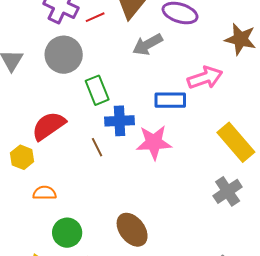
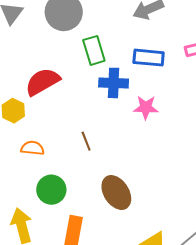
blue rectangle: (170, 100) -> (149, 58), moved
pink star: (154, 142) -> (146, 107), size x0.7
brown line: (97, 147) -> (86, 141), moved

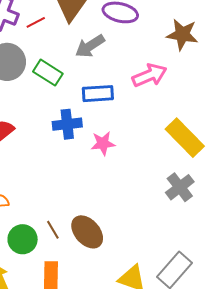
green rectangle: (94, 50) -> (48, 73), moved, turned -32
brown line: (86, 141) -> (53, 230), moved

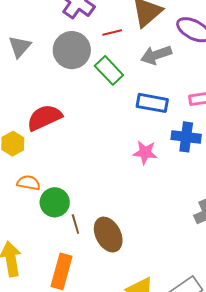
red line: (36, 22) -> (112, 32), moved
blue cross: (67, 124) -> (186, 137), moved
green circle: (23, 239) -> (55, 202), moved

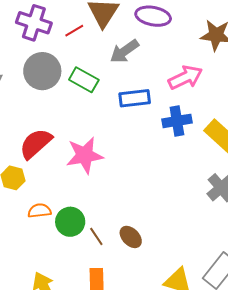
red line: (112, 32) -> (74, 31), moved
pink star: (145, 152) -> (85, 155), moved, size x1.5
brown ellipse: (108, 235) -> (131, 237), size x0.7

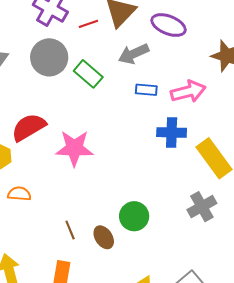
blue rectangle: (135, 98) -> (146, 90), moved, size x0.7
green circle: (70, 222) -> (134, 216), moved

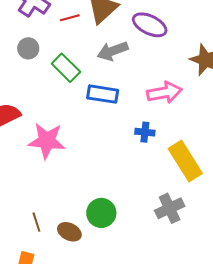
gray circle: (49, 57) -> (28, 48), size x0.6
blue rectangle: (146, 90) -> (103, 94), moved, size x1.4
blue cross: (172, 132) -> (145, 132), size x0.7
brown ellipse: (104, 237) -> (69, 232), turned -35

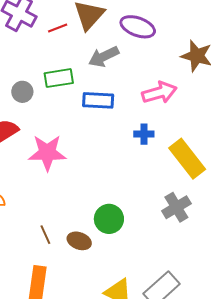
gray circle: (28, 48) -> (22, 92), moved
green rectangle: (66, 68) -> (59, 78), turned -48

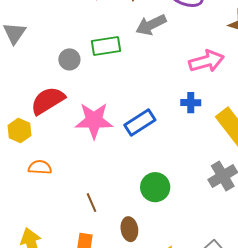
blue rectangle: (98, 100) -> (140, 122), moved, turned -36
brown ellipse: (79, 241) -> (129, 229), moved, turned 60

